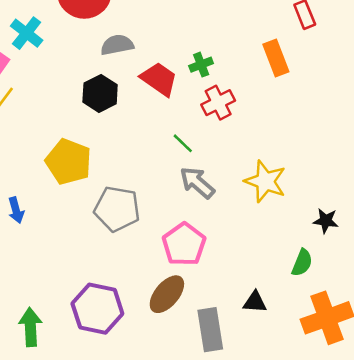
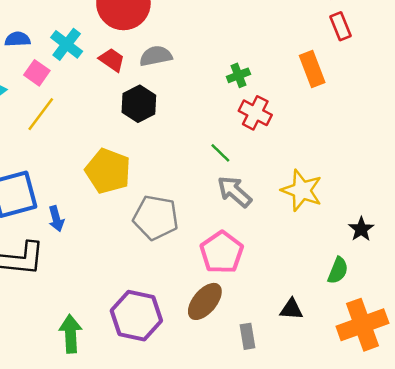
red trapezoid: (159, 79) -> (112, 60), moved, size x0.7
red cross: (218, 103) -> (255, 113), turned -36
black star: (326, 221) -> (361, 229), turned 30
gray rectangle: (210, 330) -> (247, 336), size x0.6

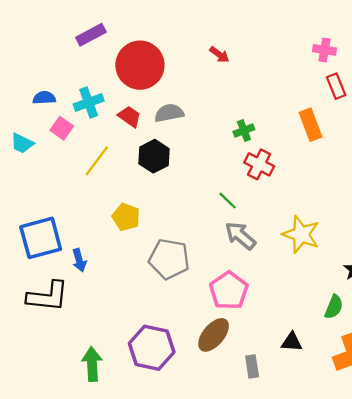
cyan cross: (67, 44) -> (89, 103), turned 32
yellow line: (41, 114) -> (97, 161), moved
yellow pentagon: (108, 171) -> (126, 217), size x0.7

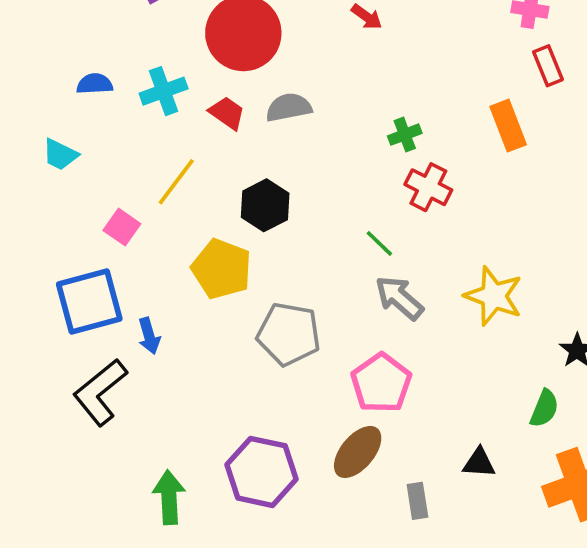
pink square: (62, 128) -> (122, 227), moved
black hexagon: (154, 156) -> (265, 205), moved
yellow pentagon: (126, 217) -> (222, 269), size x1.4
black L-shape: (48, 296) -> (100, 392), turned 135

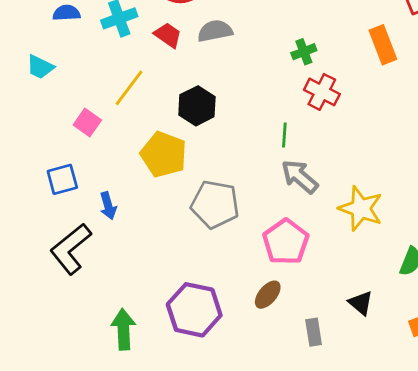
green line: (379, 243) -> (284, 135), turned 50
yellow star: (494, 296) -> (361, 209), moved
blue square: (89, 301) -> (62, 179), size x0.6
brown ellipse: (358, 452) -> (268, 295), size x0.7
black triangle: (479, 463) -> (361, 303), turned 36

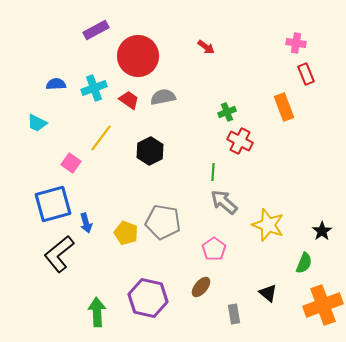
yellow pentagon: (164, 154) -> (126, 233), moved, size x0.7
blue square: (62, 179) -> (53, 204), size x1.6
pink pentagon: (286, 242) -> (214, 249), size x0.7

